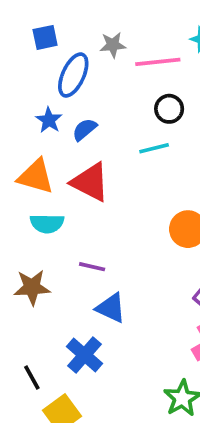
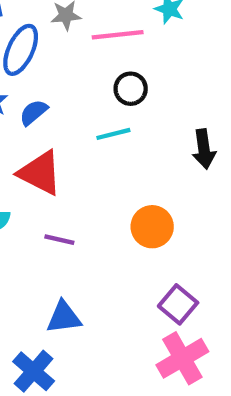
purple line: (92, 267) -> (59, 240), moved
blue triangle: (111, 308) -> (64, 317), turned -32

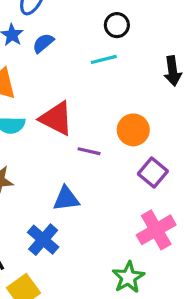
red triangle: (40, 173) -> (56, 118), moved
purple line: (59, 240) -> (89, 151), moved
purple square: (178, 304) -> (153, 172), moved

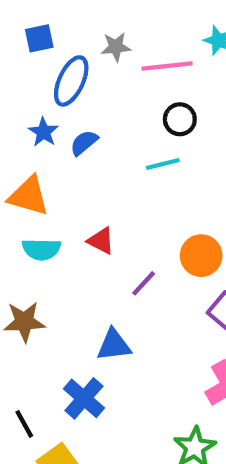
red triangle: (56, 118) -> (101, 241), size x0.6
purple line: (89, 151) -> (144, 283), turned -60

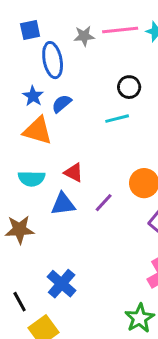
pink line: (167, 66) -> (120, 30), moved
blue ellipse: (71, 81) -> (53, 60), turned -36
orange triangle: (29, 196) -> (38, 131), moved
blue triangle: (114, 345) -> (63, 204), moved

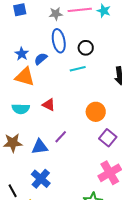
blue ellipse: (53, 60) -> (59, 41), moved
purple line: (104, 203) -> (61, 137), moved
blue triangle: (63, 204) -> (40, 147), moved

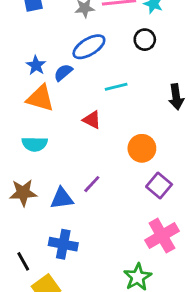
blue ellipse: (59, 41) -> (89, 47), turned 70
black circle: (86, 48) -> (145, 40), moved
red triangle: (49, 105) -> (92, 120), moved
blue cross: (41, 179) -> (63, 244), turned -30

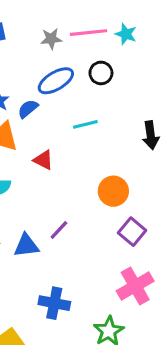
black circle: (145, 40) -> (101, 73), moved
red triangle: (92, 120) -> (43, 160), moved
blue cross: (63, 244) -> (54, 303), moved

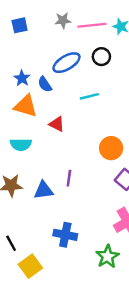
gray star: (51, 39) -> (63, 20), moved
blue semicircle: (28, 109) -> (45, 84), turned -84
purple line: (59, 230) -> (69, 178), turned -35

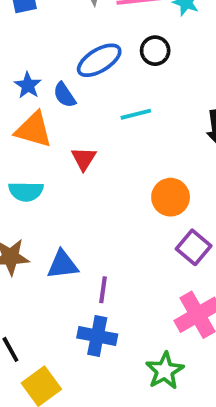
red triangle: (57, 124) -> (84, 159), turned 35
purple line: (69, 178) -> (103, 290), moved

